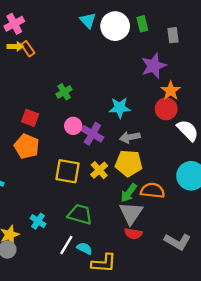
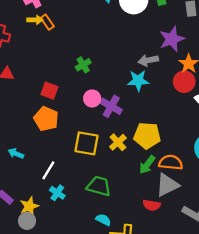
gray arrow: (130, 137) -> (148, 60), moved
gray triangle: (131, 213) -> (167, 185), moved, turned 30
white line: (66, 245) -> (48, 170), moved

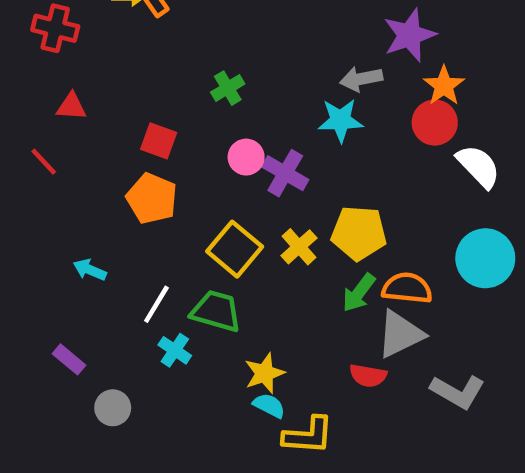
yellow square: (87, 143) -> (235, 249), turned 30
green trapezoid: (99, 186) -> (216, 311), moved
yellow star: (29, 206) -> (265, 373), moved

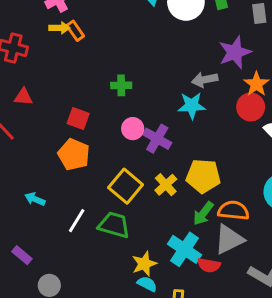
green cross: (228, 88) -> (121, 85), turned 30
cyan cross: (175, 350) -> (184, 249), moved, size x1.6

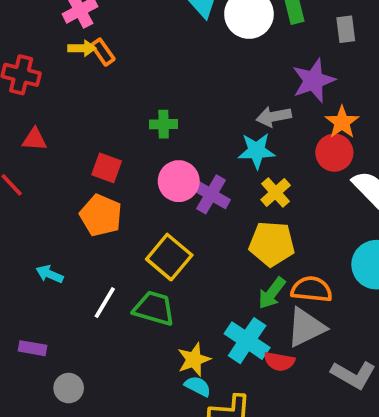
pink circle: (133, 129) -> (179, 181), size x1.4
yellow cross: (166, 185) -> (276, 193), moved
purple rectangle: (22, 255) -> (33, 348), turned -30

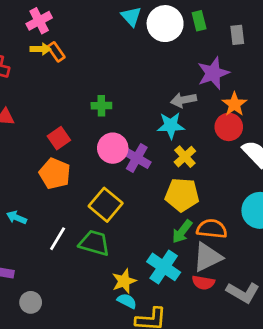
red square: (107, 168) -> (59, 138), turned 35
red semicircle: (279, 361) -> (203, 283), moved

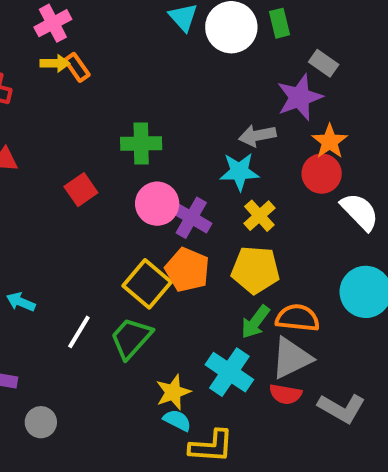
gray rectangle: (237, 35) -> (324, 63), moved, turned -48
green cross: (101, 106) -> (141, 144), size x1.4
orange pentagon: (55, 174) -> (187, 270), moved
green trapezoid: (94, 243) -> (131, 338), turned -64

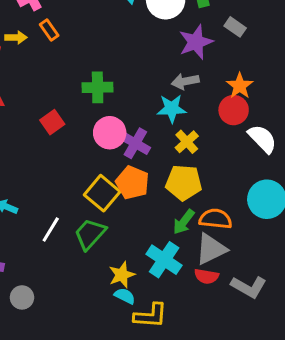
yellow arrow: (55, 63) -> (16, 37), moved
purple star: (300, 97) -> (196, 42), moved

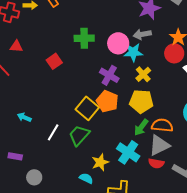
pink circle: (110, 133) -> (118, 43), moved
cyan semicircle: (125, 296) -> (86, 178), moved

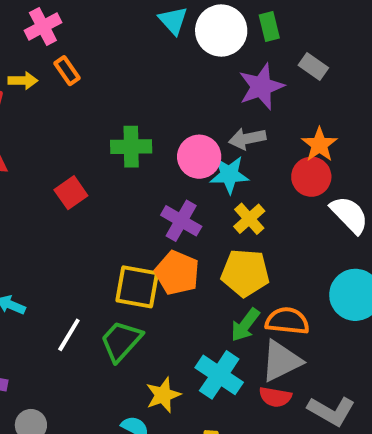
yellow square: (87, 108) -> (137, 287), turned -30

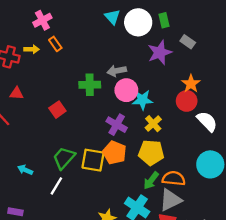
gray arrow: (247, 139) -> (117, 71), moved
green trapezoid: (121, 341) -> (64, 158), moved

